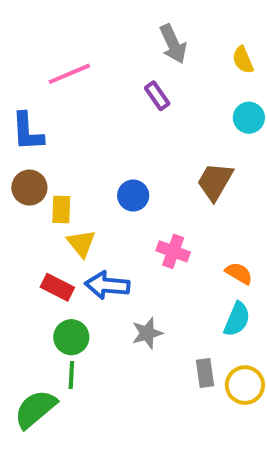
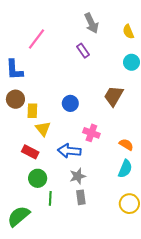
pink line: (69, 74) -> (37, 39), turned -30
blue arrow: (107, 285) -> (69, 151), moved
gray rectangle: (205, 373) -> (81, 197), moved
green line: (71, 375) -> (50, 198), moved

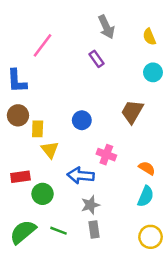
red rectangle: (30, 152) -> (20, 177), moved, turned -35
green circle: (38, 178) -> (43, 194), moved
green line: (50, 198) -> (58, 231), turned -72
green semicircle: (19, 216) -> (23, 232), moved

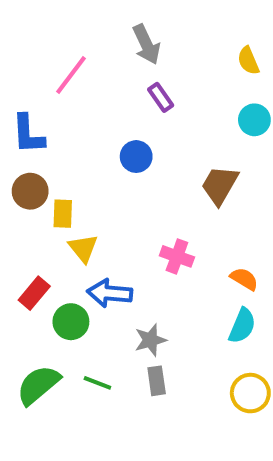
gray arrow: (106, 27) -> (146, 44), moved
blue circle: (82, 120) -> (136, 157), moved
blue arrow: (81, 175) -> (110, 293), moved
red rectangle: (20, 177) -> (34, 293), turned -42

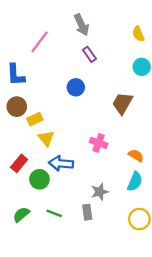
yellow rectangle: (63, 214) -> (35, 119), turned 63
gray star: (150, 340) -> (100, 192), moved
green semicircle: (38, 385) -> (21, 214), size x0.7

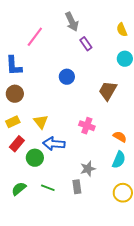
purple rectangle: (89, 54) -> (86, 44), moved
yellow rectangle: (35, 119) -> (13, 122), moved

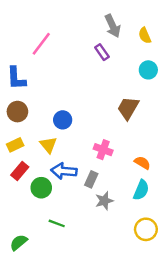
gray arrow: (72, 22) -> (113, 26), moved
blue circle: (67, 77) -> (63, 120), moved
gray rectangle: (77, 187) -> (91, 179), moved, turned 32
green semicircle: (19, 189) -> (19, 242), moved

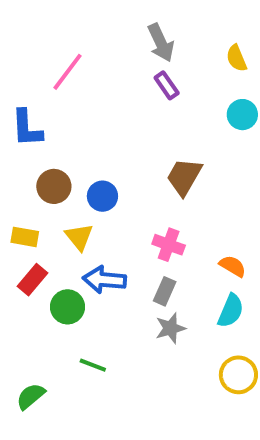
gray arrow: (113, 26) -> (161, 43), moved
brown trapezoid: (128, 108) -> (184, 177), moved
brown circle: (17, 112) -> (54, 186), moved
yellow rectangle: (15, 145) -> (25, 237), turned 35
gray rectangle: (91, 179) -> (165, 291), moved

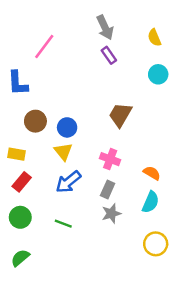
yellow triangle: (79, 237) -> (63, 152), moved
blue arrow: (104, 280) -> (68, 182), turned -44
green circle: (68, 307) -> (20, 217), moved
green line: (93, 365) -> (63, 224), moved

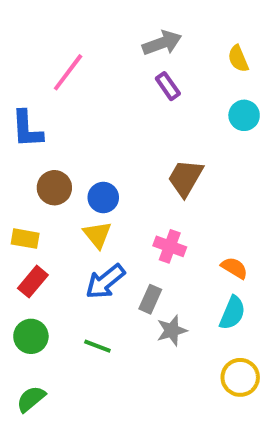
gray arrow: (105, 27) -> (162, 43), turned -85
gray rectangle: (108, 189) -> (150, 299), moved

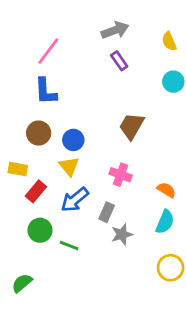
blue L-shape: (27, 129) -> (46, 91), moved
red rectangle: (33, 282) -> (36, 191), moved
green circle: (31, 336) -> (40, 230), moved

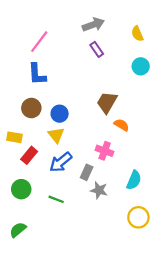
pink cross: (121, 175) -> (105, 151), moved
orange semicircle: (166, 190) -> (122, 125), moved
green circle: (40, 230) -> (21, 189), moved
gray star: (122, 234) -> (99, 190), turned 30

